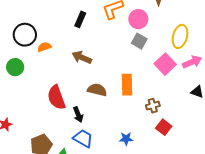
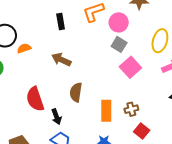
black rectangle: (80, 19) -> (61, 22), turned -35
pink square: (165, 64) -> (130, 67), moved
orange rectangle: (127, 85) -> (106, 111), moved
brown semicircle: (97, 90) -> (76, 92), turned -96

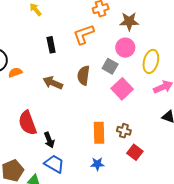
pink circle: (119, 22) -> (125, 48), moved
brown semicircle: (76, 92) -> (83, 75), moved
brown cross: (131, 109) -> (124, 131), turned 32

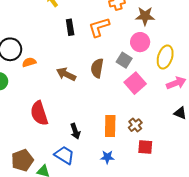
black rectangle: (51, 45) -> (70, 27), moved
brown cross: (124, 131) -> (135, 125), turned 32
black arrow: (49, 140) -> (75, 131), moved
red square: (135, 152) -> (145, 147), turned -35

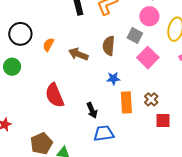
orange semicircle: (29, 62) -> (48, 45), moved, turned -40
blue trapezoid: (64, 155) -> (104, 133), moved, turned -35
blue star: (107, 157) -> (113, 78), moved

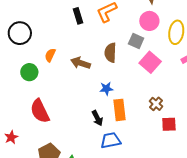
black circle: (20, 34) -> (20, 33), moved
green circle: (12, 67) -> (29, 72), moved
blue star: (113, 78) -> (106, 89), moved
red semicircle: (55, 95) -> (40, 111), moved
orange rectangle: (126, 102) -> (119, 110), moved

